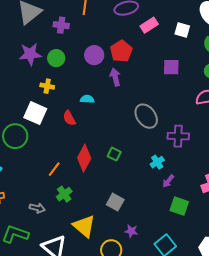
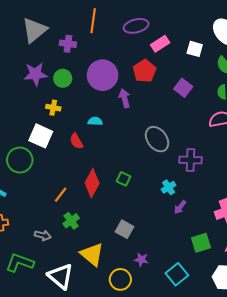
red pentagon: (121, 51) -> (144, 71), moved
purple circle: (94, 55) -> (103, 75), size x1.5
purple square: (171, 67) -> (183, 88), turned 36
green square: (179, 206) -> (201, 243), moved, turned -36

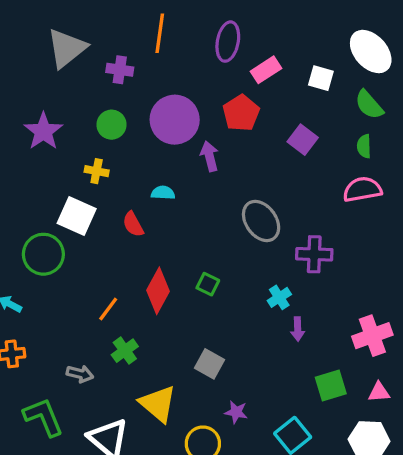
purple ellipse: (136, 26) -> (228, 42), turned -65
purple star: (35, 74) -> (43, 131), moved, turned -30
purple arrow: (180, 207) -> (298, 329), turned -40
green L-shape: (20, 263) -> (43, 417), turned 48

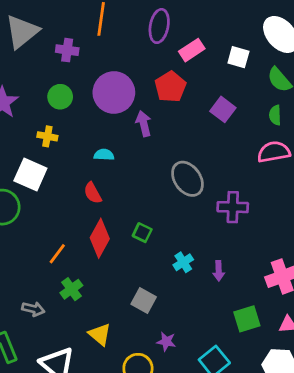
red semicircle: (133, 224) -> (93, 193), moved
cyan cross: (279, 297) -> (183, 262), moved
yellow triangle: (158, 404) -> (100, 334), size x0.7

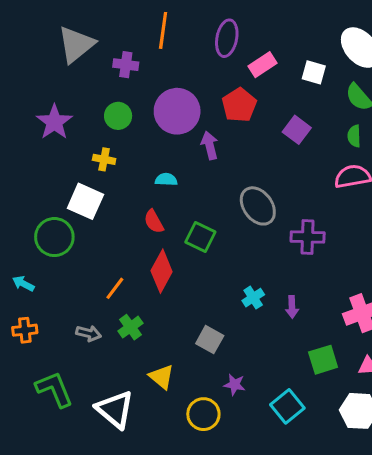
green square: (142, 233) -> (200, 237), moved, size x1.4
gray arrow: (33, 309) -> (89, 333), moved

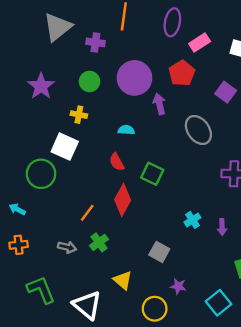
gray ellipse: (258, 206) -> (198, 130), moved

